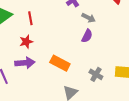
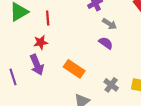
purple semicircle: (87, 36) -> (106, 43), turned -88
purple arrow: (25, 63) -> (37, 65), turned 66

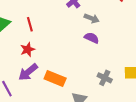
purple arrow: (37, 65) -> (28, 72), turned 84
orange rectangle: (74, 69) -> (55, 78), moved

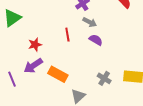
gray arrow: (92, 18) -> (90, 22), moved
red line: (30, 24) -> (67, 35), moved

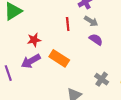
red line: (67, 35) -> (68, 24), moved
orange rectangle: (58, 74) -> (59, 58), moved

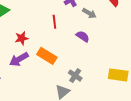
gray arrow: (91, 21) -> (89, 13), moved
gray cross: (102, 79) -> (75, 76), moved

